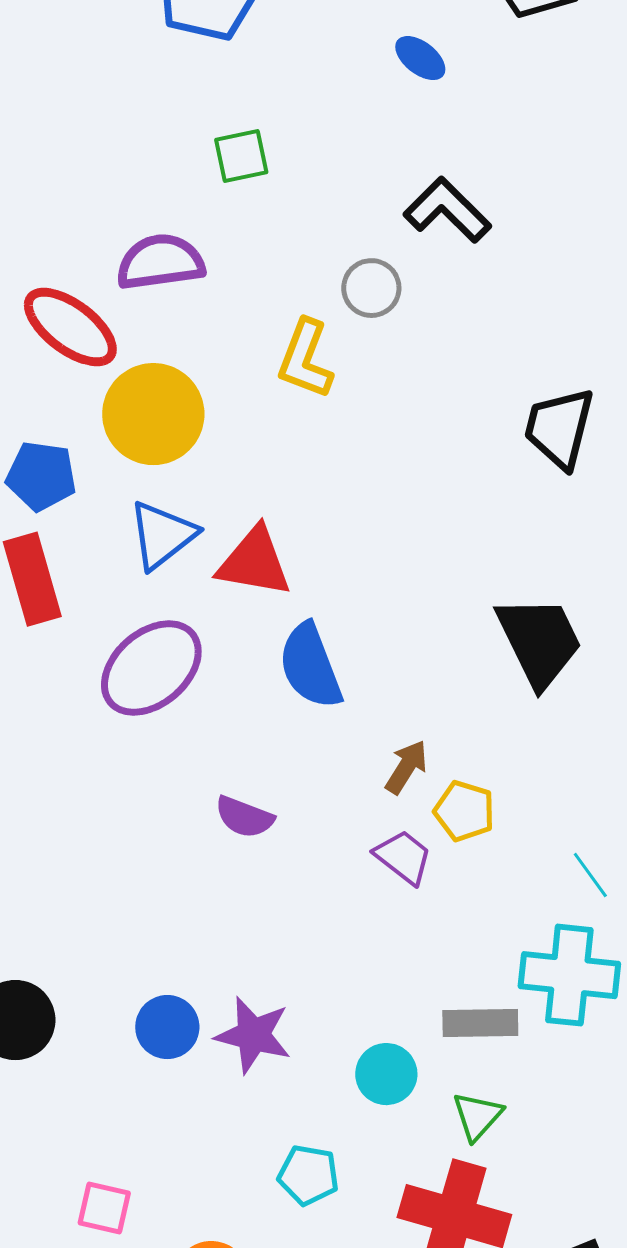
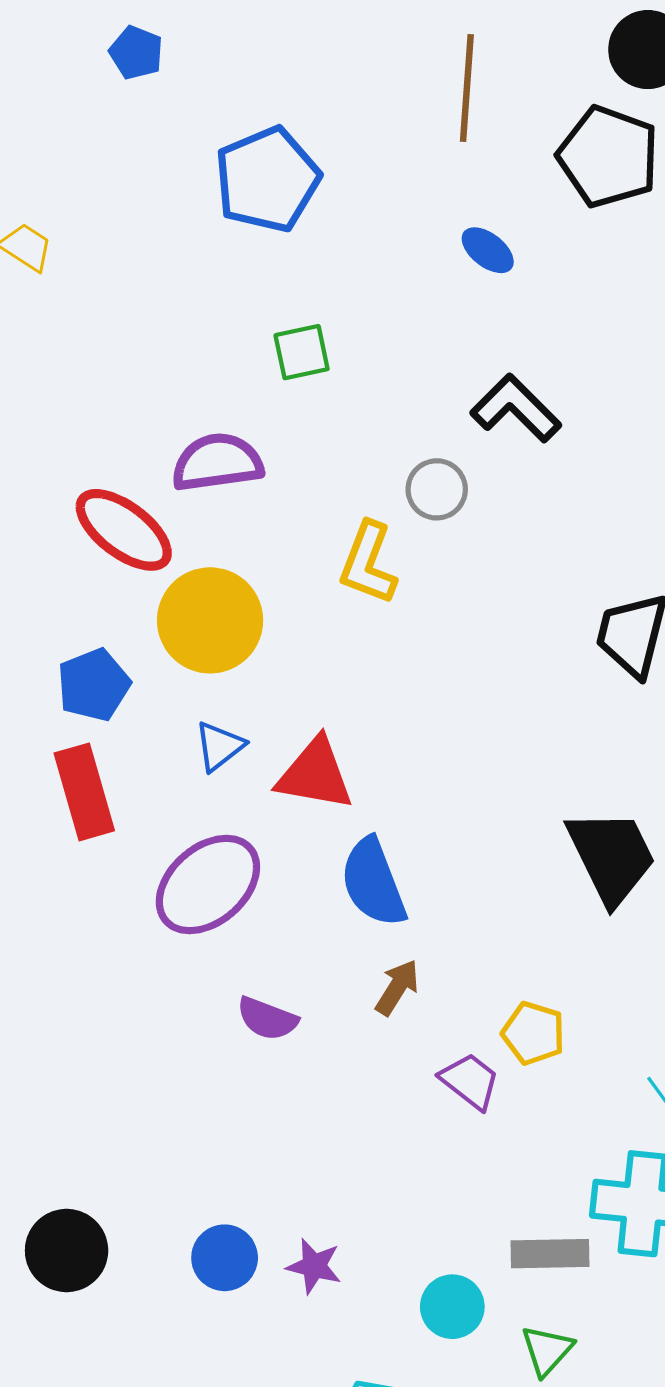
blue pentagon: (41, 476) -> (94, 685), turned -30
blue triangle: (162, 535) -> (219, 746), size x0.7
brown arrow: (406, 767) -> (397, 987), moved
purple semicircle: (244, 817) -> (267, 1019), moved
purple star: (253, 1035) -> (314, 1266), size x0.7

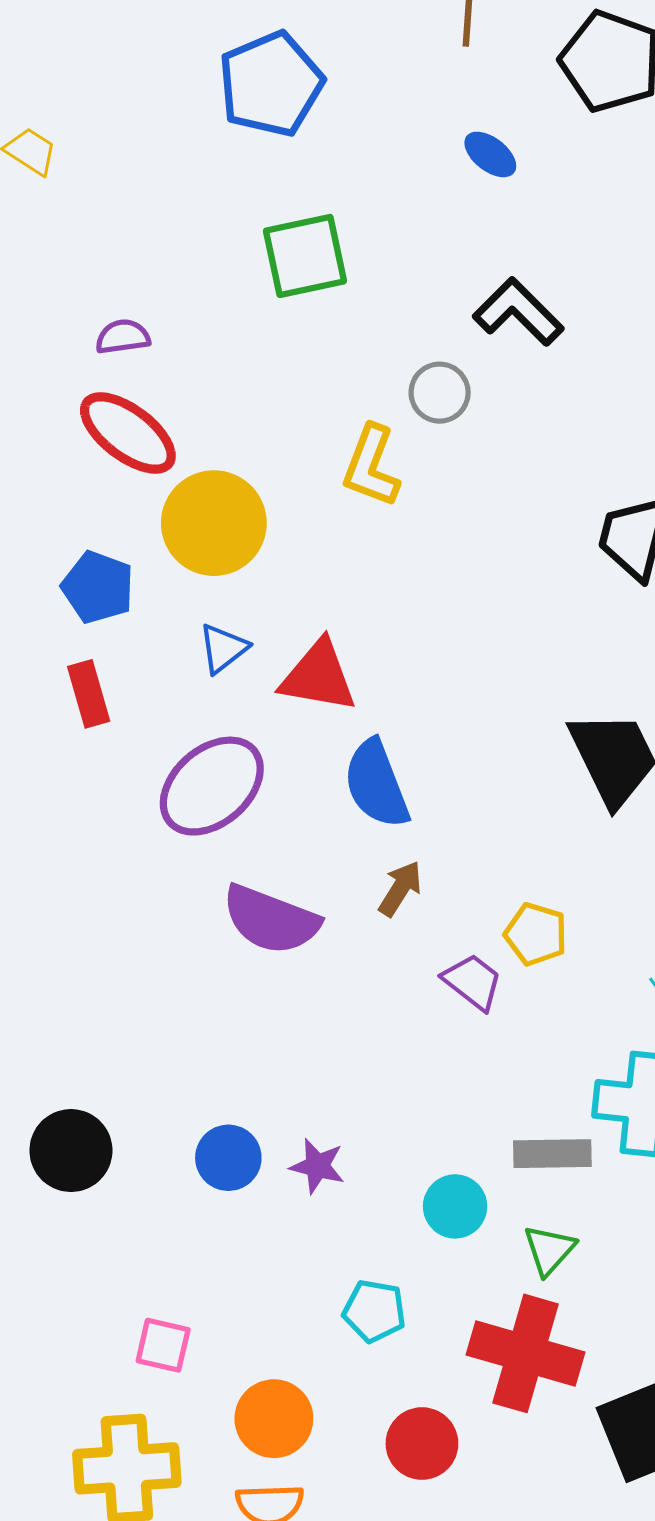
green square: (302, 352) -> (305, 256), size x1.5
purple semicircle: (217, 462) -> (123, 337), moved, size x0.6
blue pentagon: (94, 685) -> (98, 587), turned -30
red rectangle: (84, 792) -> (89, 694), size x0.7
purple semicircle: (267, 1019) -> (271, 920), size x1.6

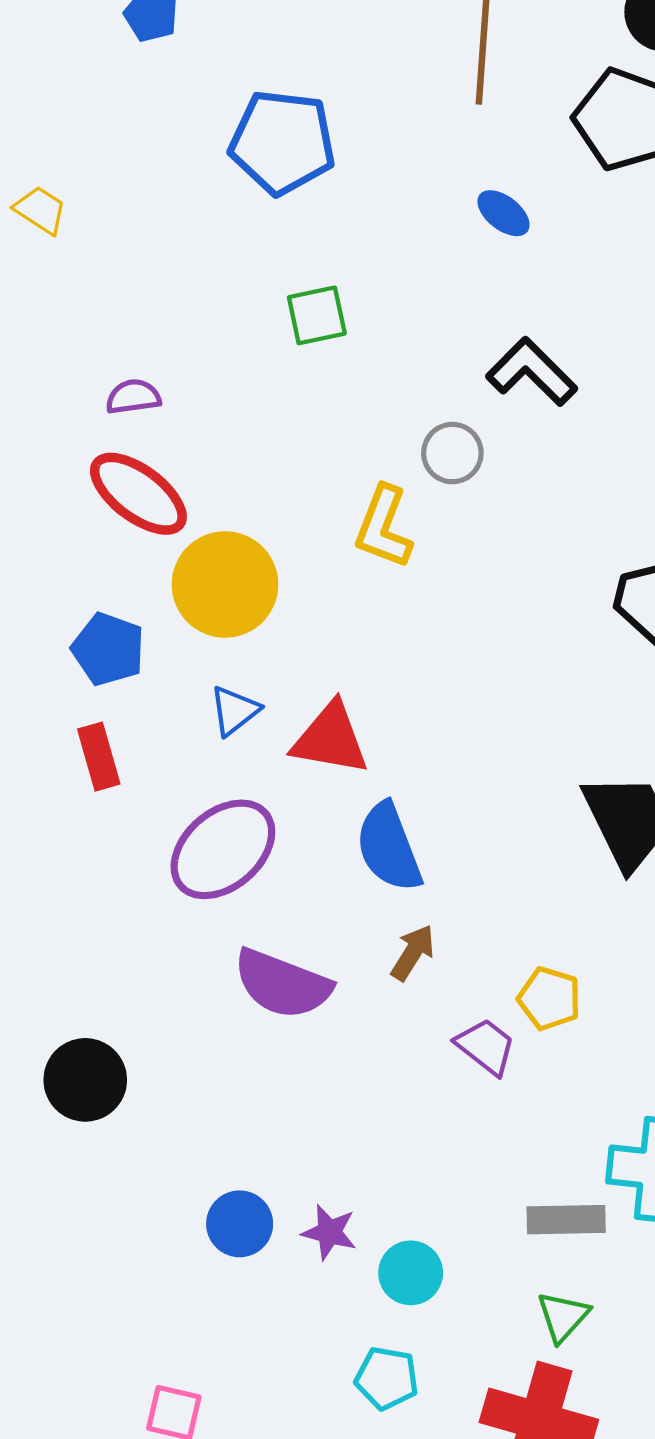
blue pentagon: (271, 84) -> (282, 142), turned 30
green square: (305, 256) -> (317, 315), size x0.7
black circle: (71, 1151) -> (85, 1080), moved
cyan circle: (455, 1206) -> (411, 1273), moved

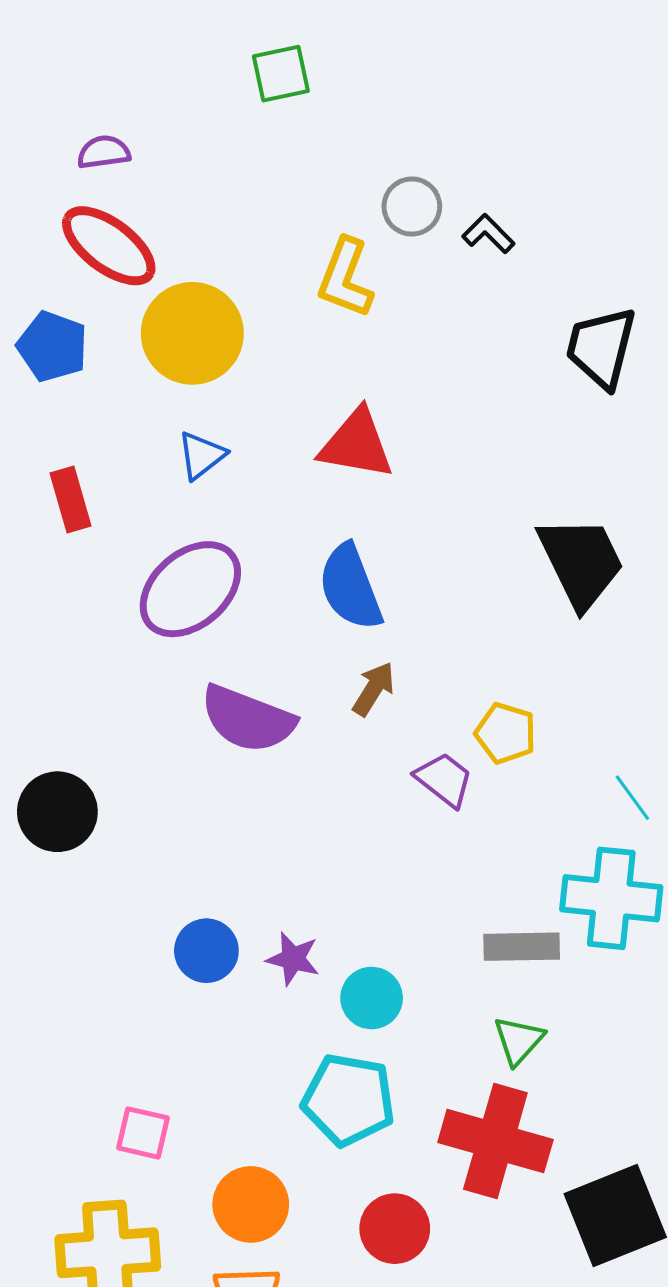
black L-shape: (532, 372) -> (488, 234), moved, size x0.6
blue pentagon: (108, 649) -> (52, 346), moved
red triangle: (330, 739) -> (356, 444), moved
cyan pentagon: (387, 1378) -> (348, 1100), size x1.5

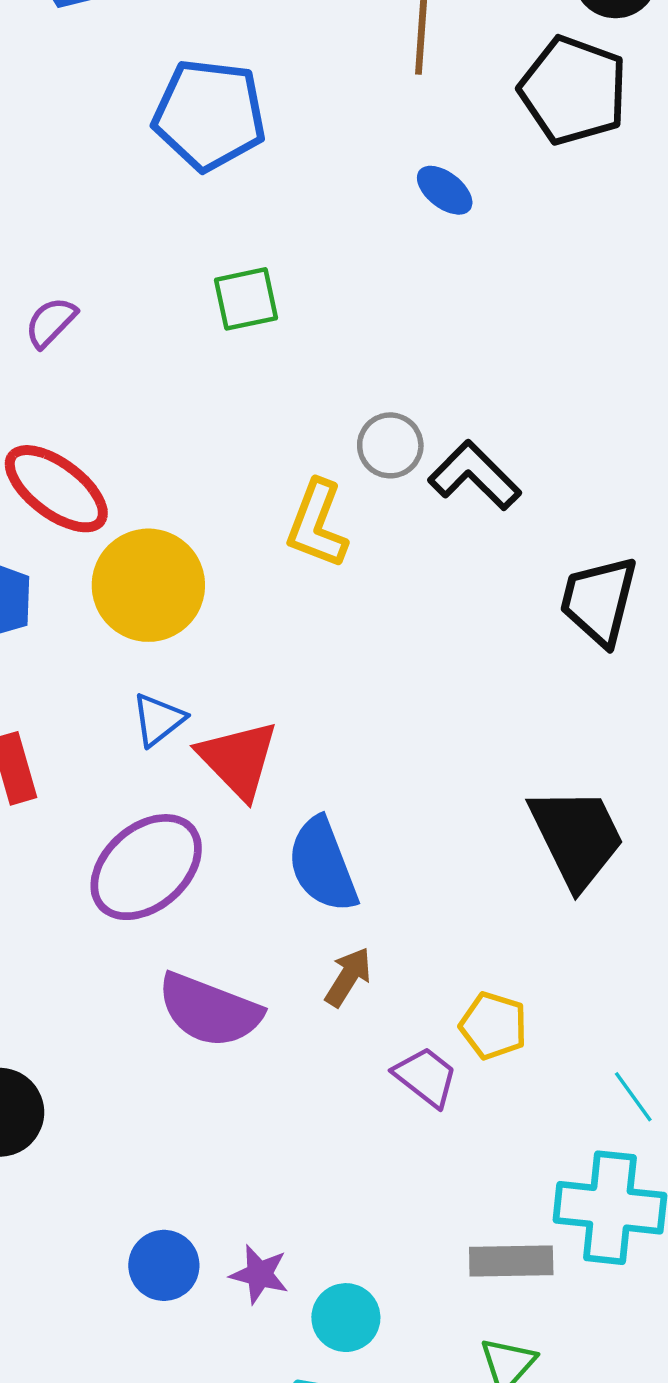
purple semicircle: (104, 152) -> (51, 322), moved, turned -38
black L-shape: (488, 234) -> (475, 475), size x1.6
red triangle: (356, 444) -> (238, 759), moved, turned 36

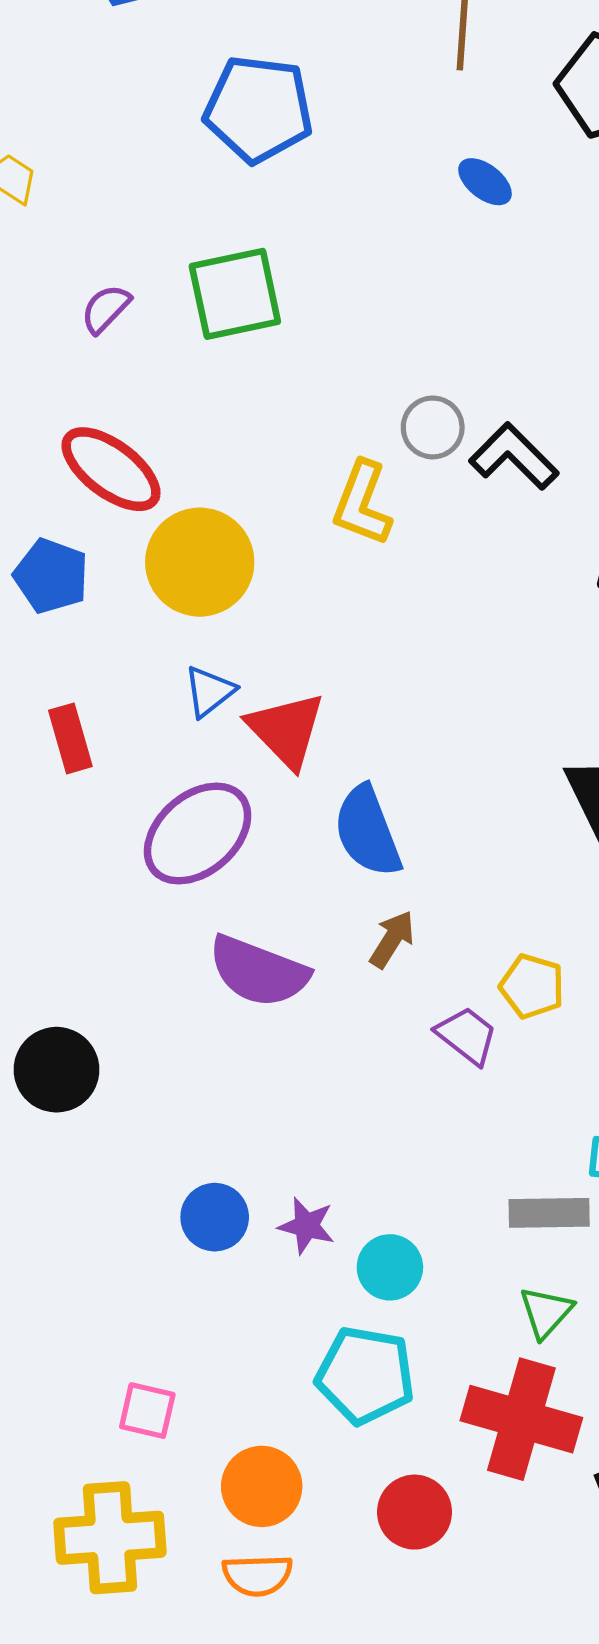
green square: (246, 299) -> (235, 294), moved, size x1.5

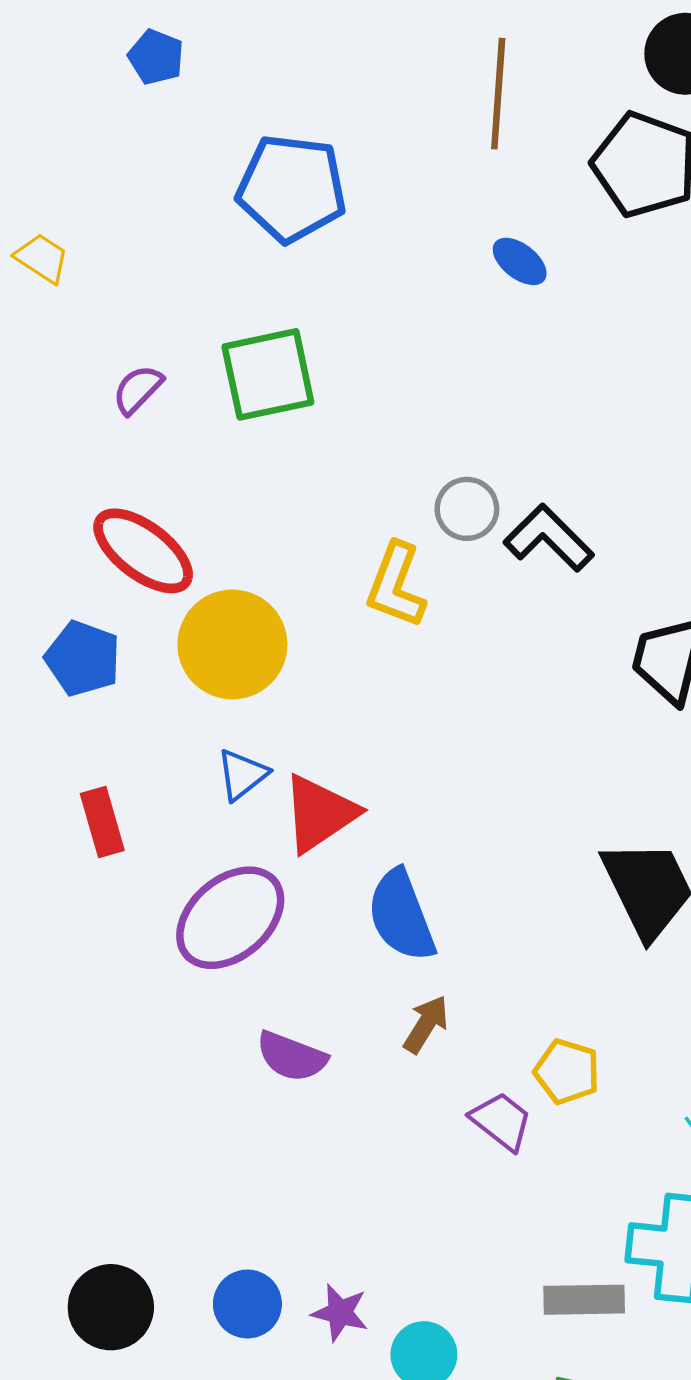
red triangle: (286, 730) -> (320, 813), turned 40
purple semicircle: (258, 971) -> (292, 1057), size x0.7
black circle: (57, 1070) -> (111, 1307), moved

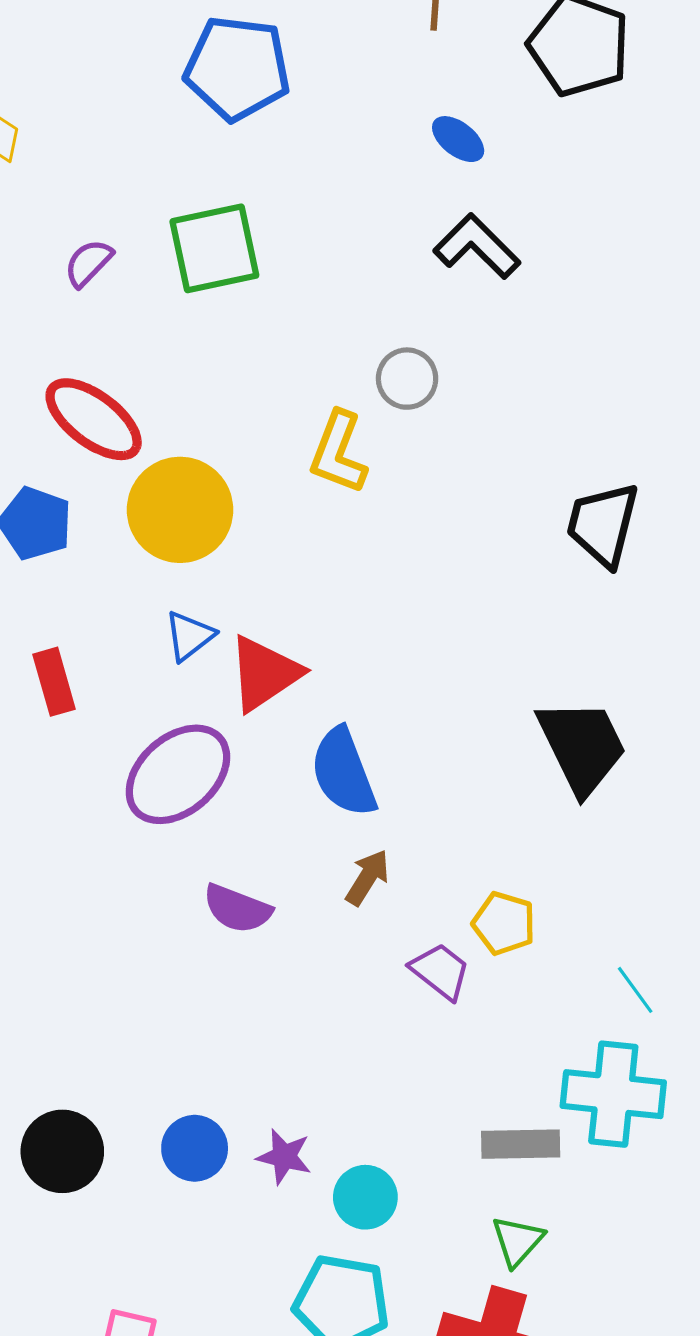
black L-shape: (549, 538) -> (477, 246), moved

